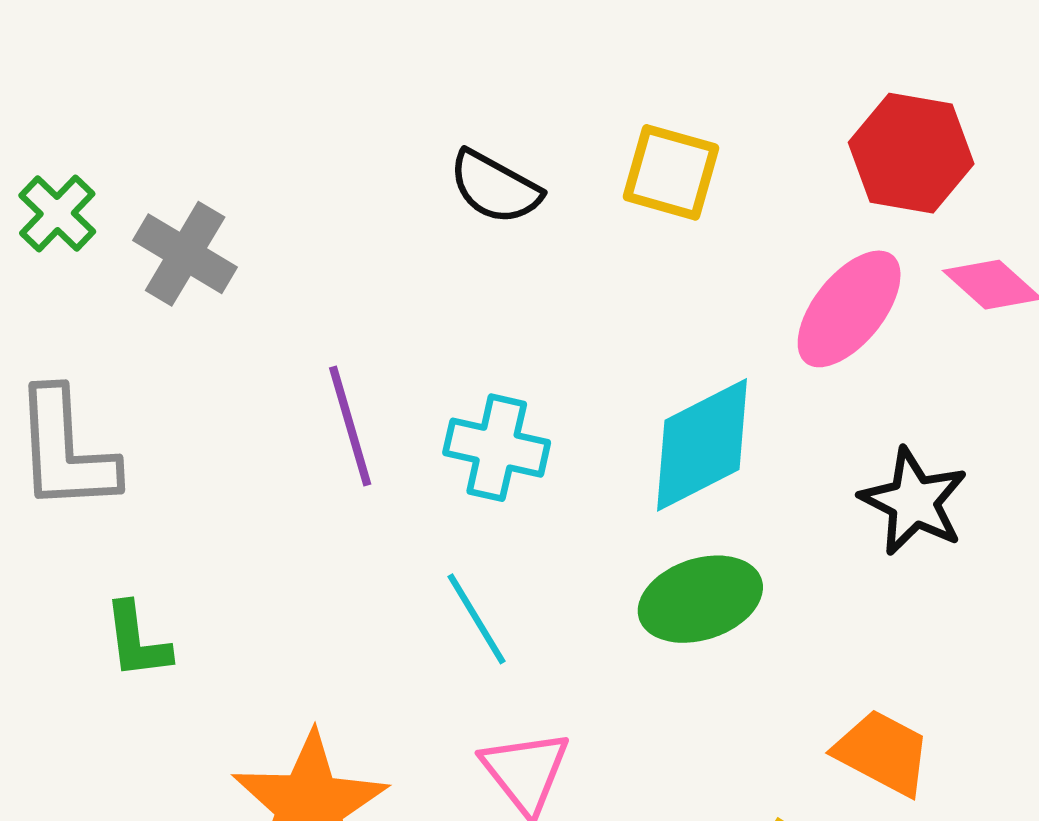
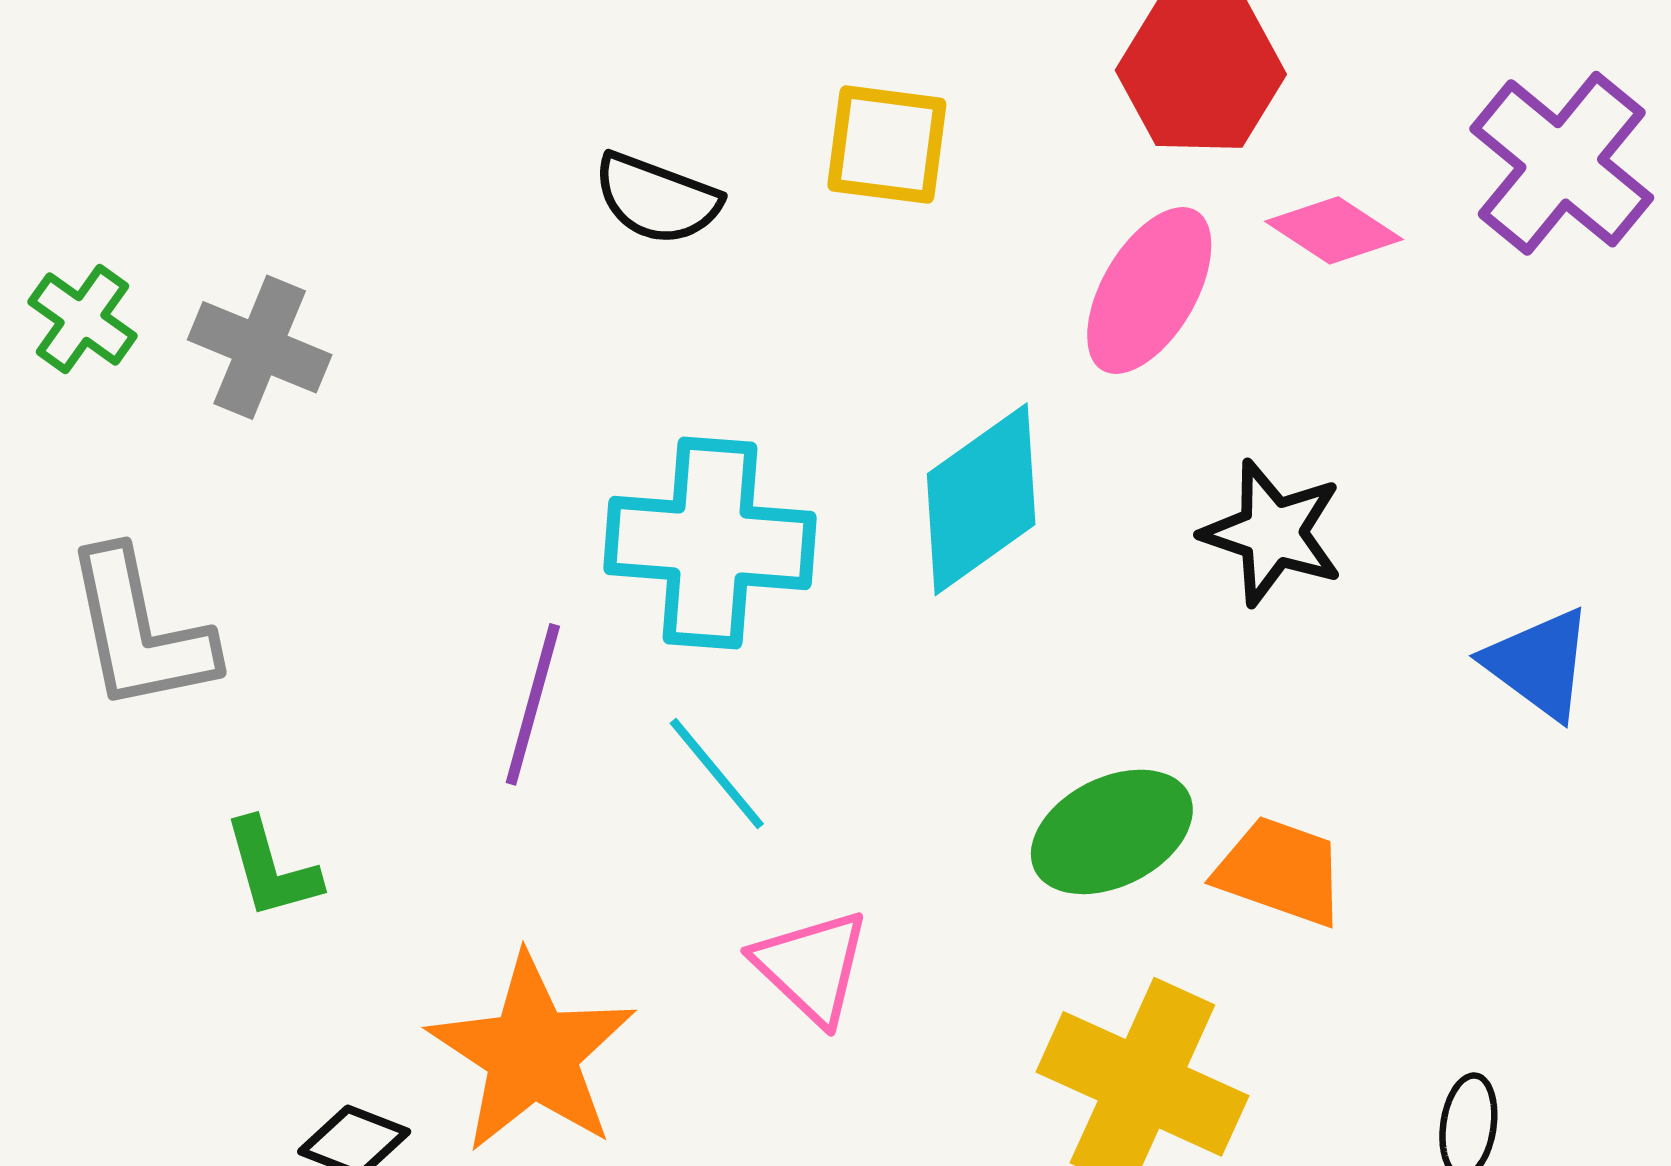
purple line: (350, 426) -> (533, 704), moved, turned 40
cyan cross: (497, 448) -> (710, 543), size x1.5
green ellipse: (700, 599) -> (1112, 832), moved

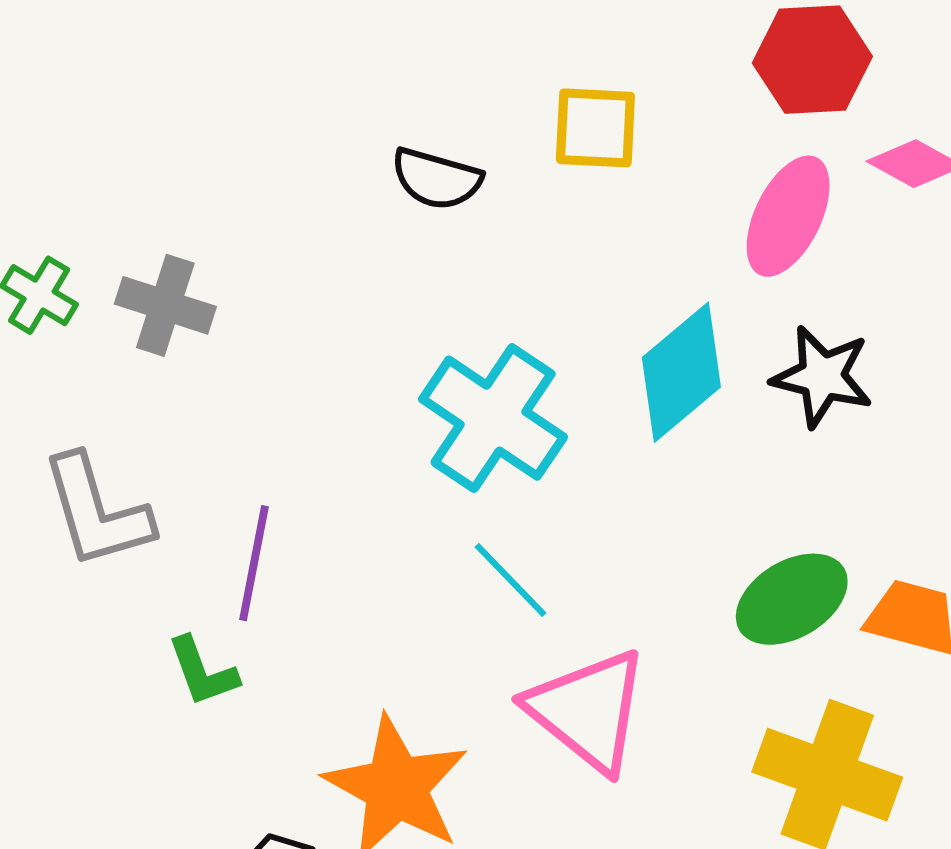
black star: (1272, 533) -> (822, 376), moved
cyan cross: (710, 543) -> (493, 418), turned 34
purple line: (533, 704) -> (254, 563), moved
pink triangle: (811, 967) -> (588, 710), size x1.5

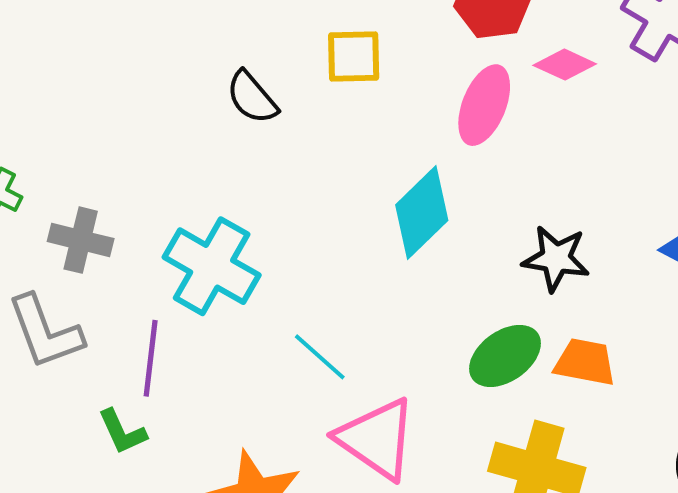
black semicircle: (437, 179) -> (252, 97), turned 38
gray cross: (165, 305) -> (81, 240), moved
black star: (822, 376) -> (556, 258), moved
cyan cross: (493, 418) -> (212, 266), moved

